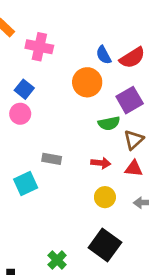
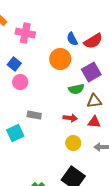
pink circle: (20, 114) -> (20, 82), moved
brown triangle: (134, 140) -> (94, 101), turned 35

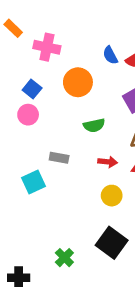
orange circle: (60, 59) -> (78, 82), moved
pink circle: (20, 82) -> (28, 115), moved
green semicircle: (76, 89) -> (94, 125), moved

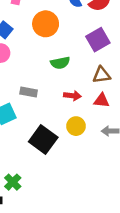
black square: (112, 243) -> (43, 139), moved
green cross: (64, 258) -> (13, 182), moved

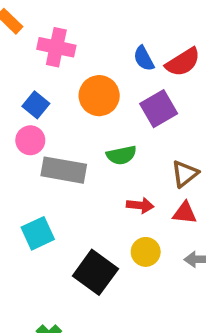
purple square: (98, 40) -> (159, 109), moved
brown triangle: (102, 75) -> (185, 174), turned -30
gray rectangle: (29, 92) -> (64, 170), moved, size x1.6

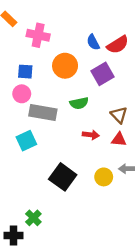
blue square: (36, 105) -> (25, 72), turned -35
brown triangle: (185, 174) -> (119, 115), turned -36
cyan square: (38, 233) -> (26, 141), moved
yellow circle: (146, 252) -> (104, 177), moved

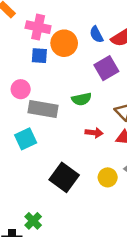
orange circle: (65, 66) -> (64, 43), moved
blue square: (25, 72) -> (39, 56), moved

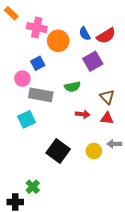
blue square: (39, 56) -> (38, 63), moved, turned -32

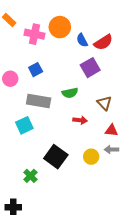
orange circle: (58, 41) -> (60, 27), moved
pink circle: (22, 79) -> (10, 79), moved
red triangle: (107, 118) -> (111, 130), moved
green cross: (33, 187) -> (30, 176), moved

